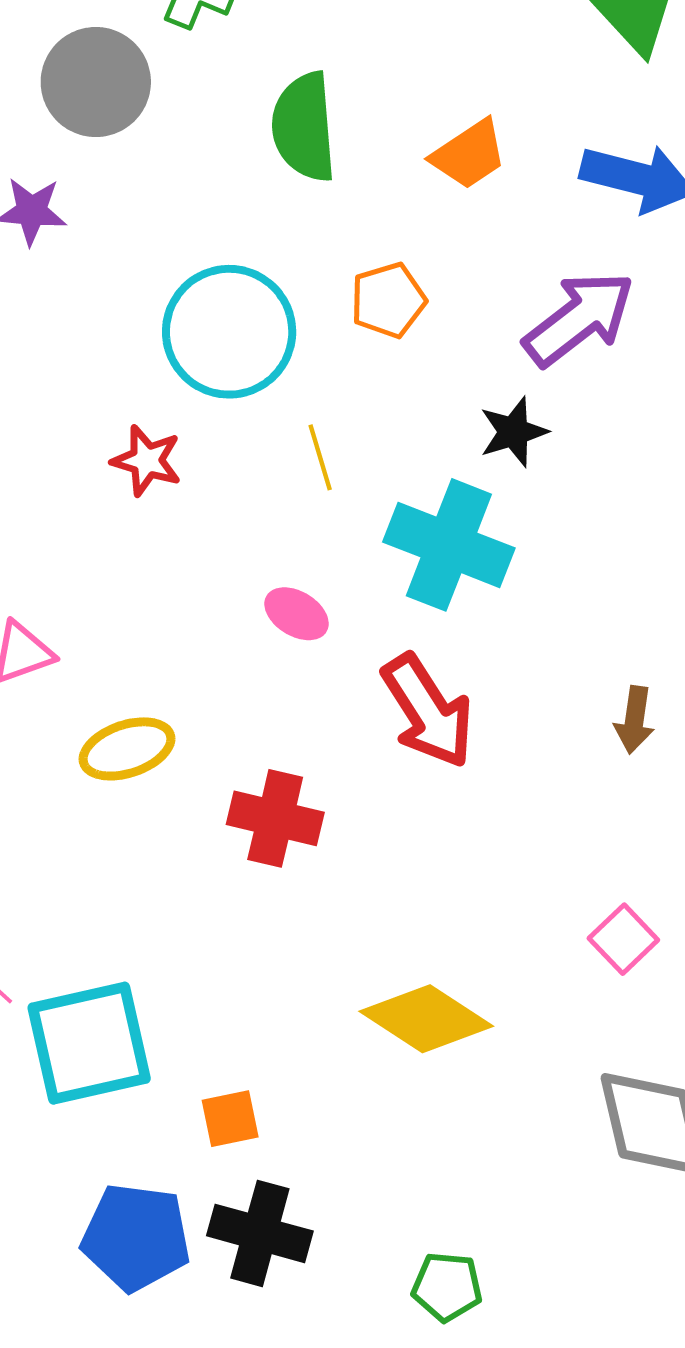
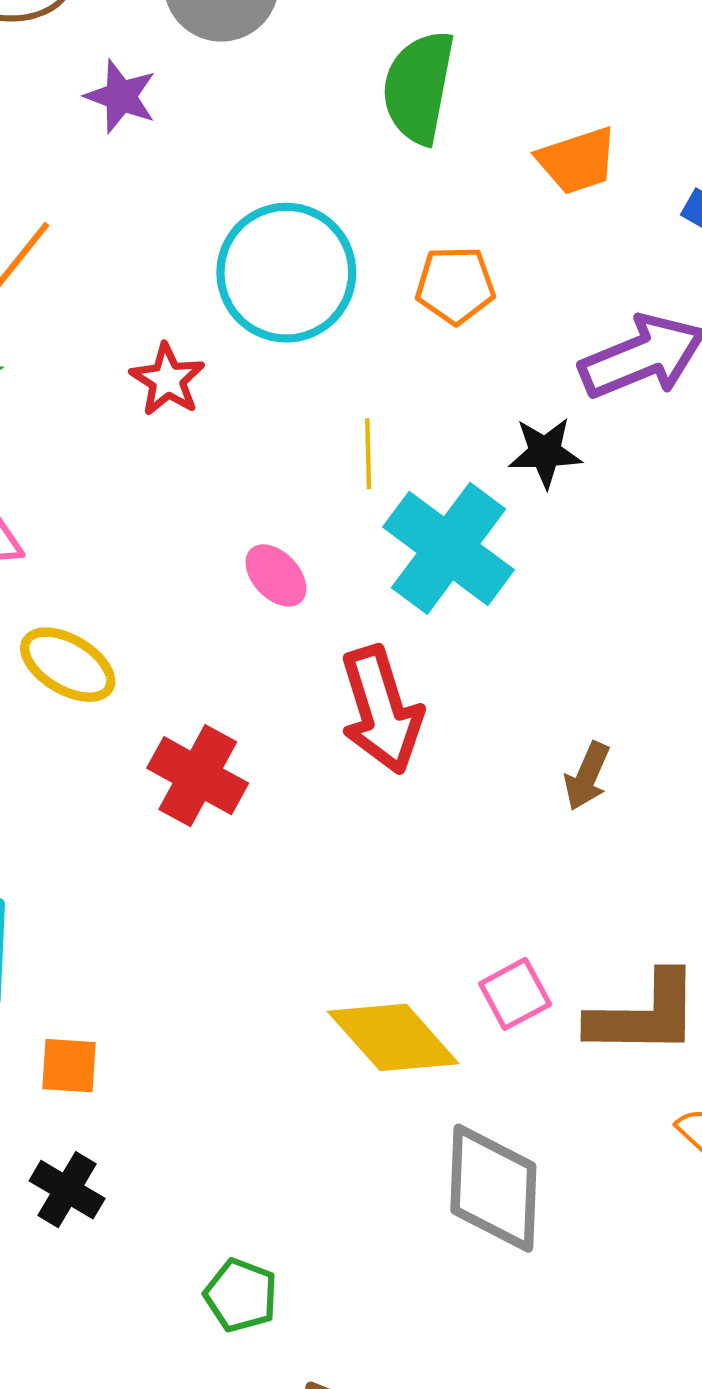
yellow line: (320, 457) -> (368, 454), moved
yellow ellipse: (127, 749) -> (68, 665), turned 34
yellow diamond: (426, 1019) -> (393, 1037), moved
black cross: (260, 1233) -> (67, 1190), size x0.7

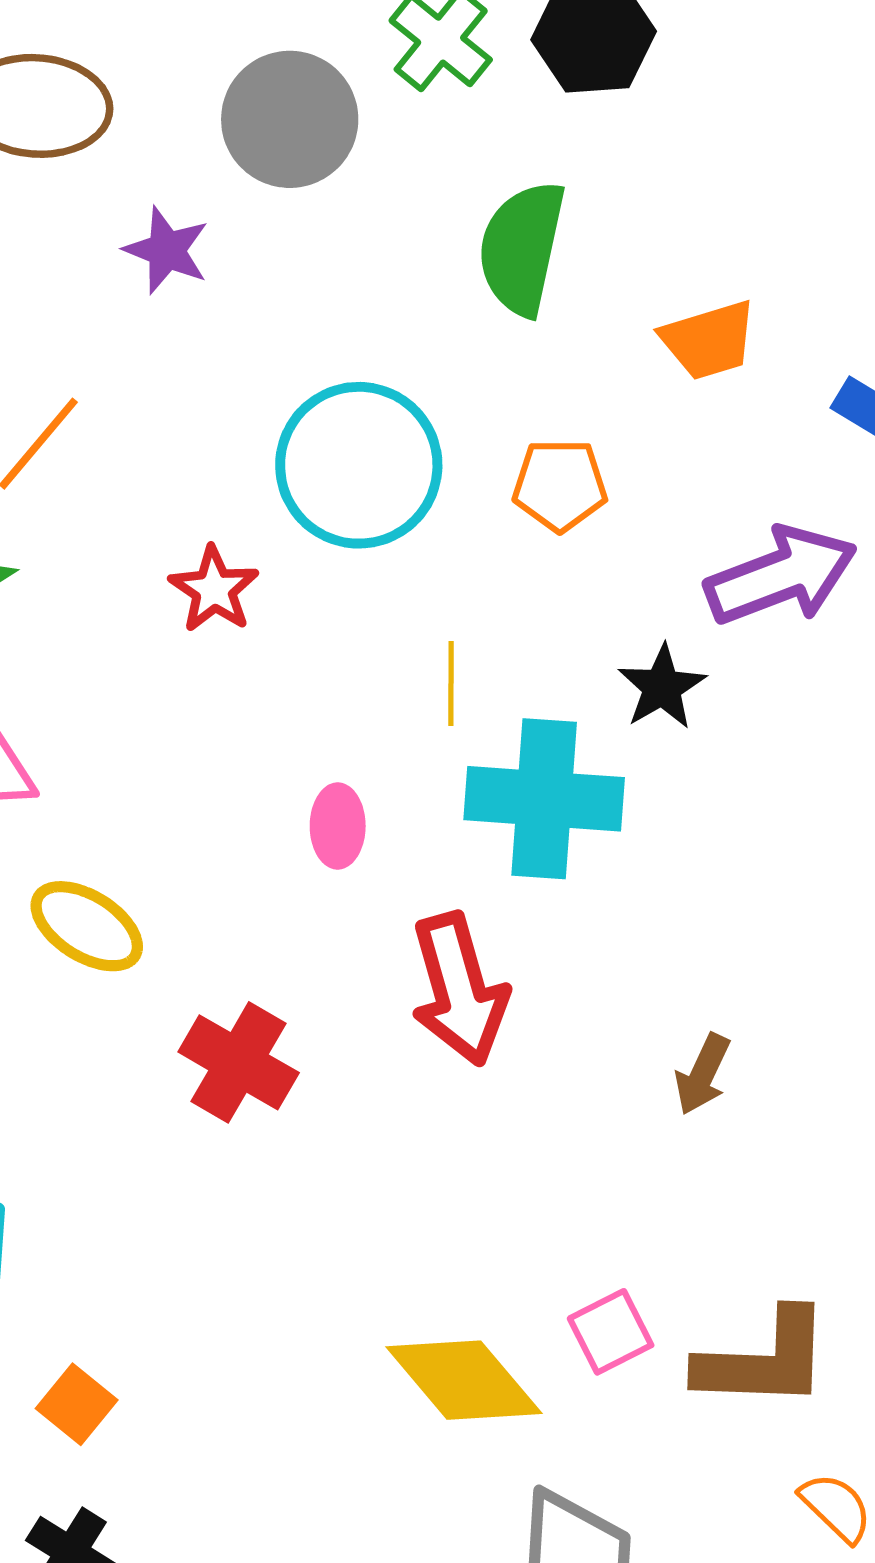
black star: (545, 452) -> (662, 687), turned -30
cyan cross: (449, 548) -> (544, 799), turned -34
pink ellipse: (276, 575) -> (338, 826), turned 42
orange square: (69, 1066) -> (77, 1404), turned 34

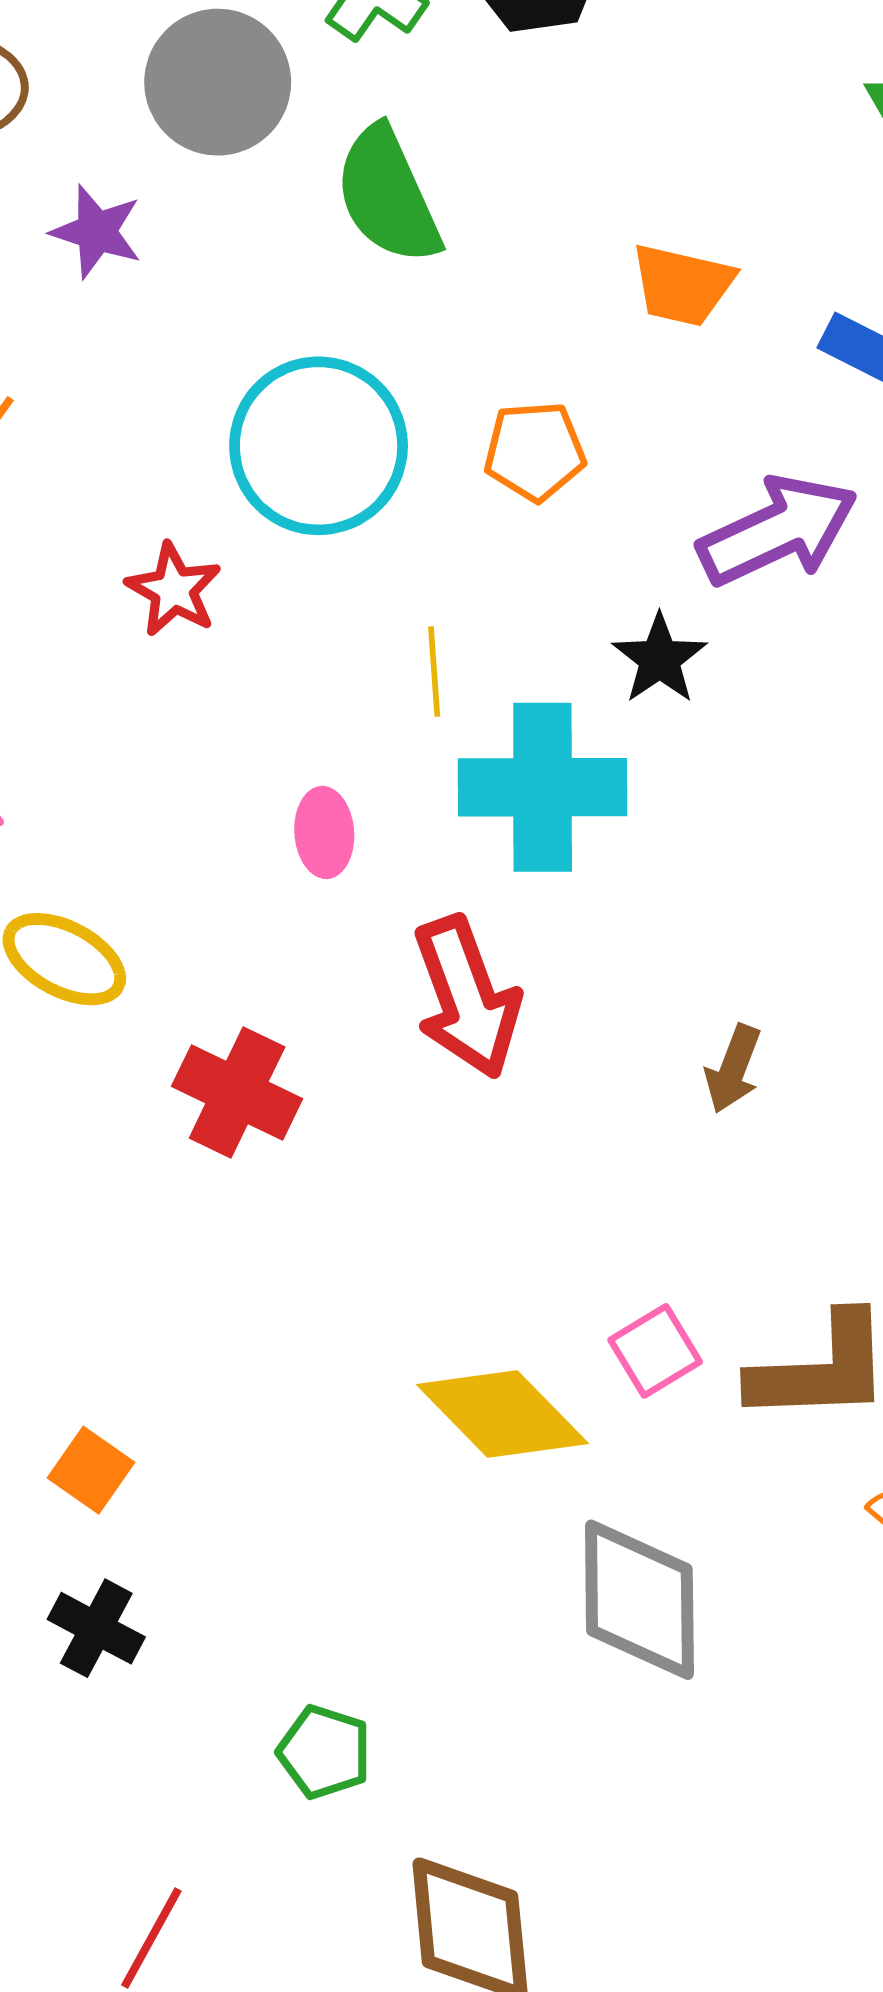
green semicircle: (522, 248) -> (388, 195), moved, turned -32
orange trapezoid: (709, 340) -> (682, 285), turned 34

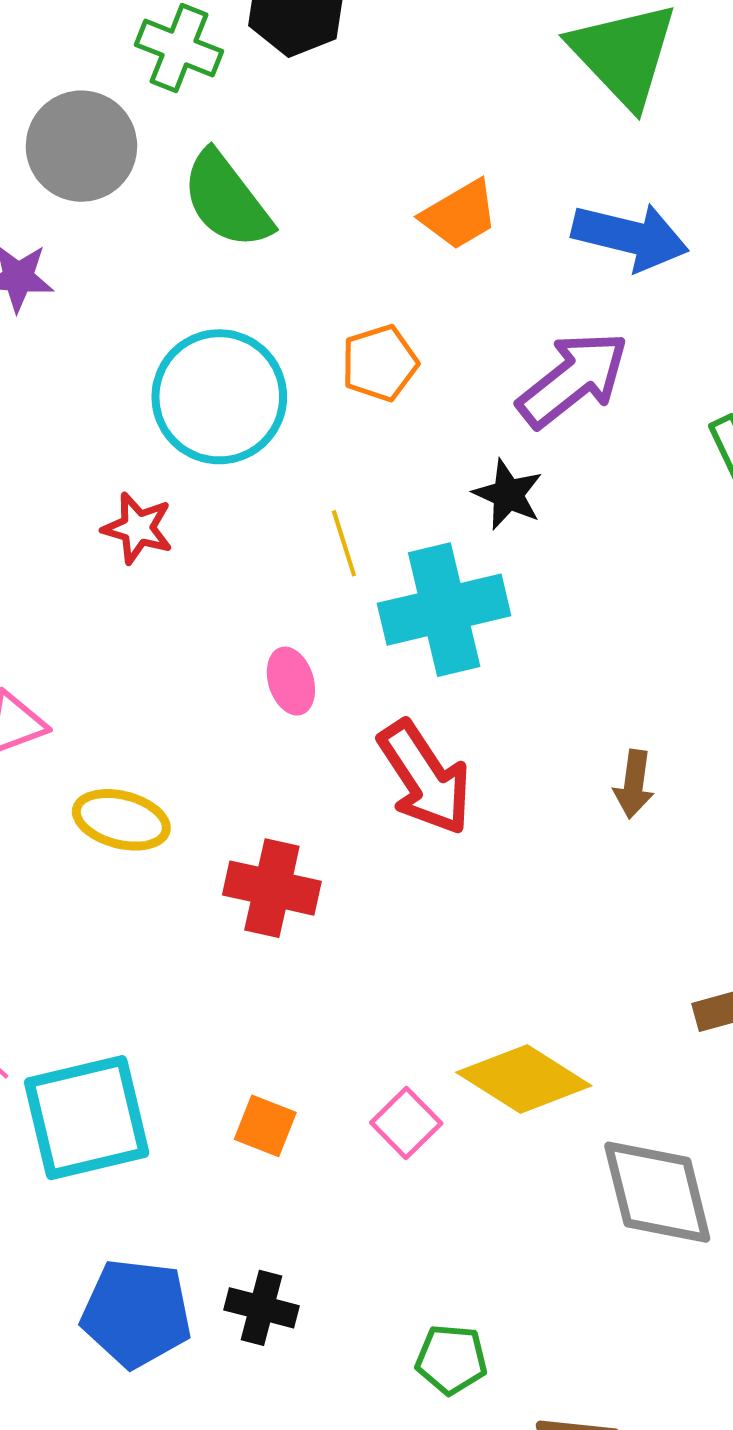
orange trapezoid: (682, 285) -> (460, 215), turned -30
pink square: (655, 1351) -> (406, 1123), moved
orange square: (91, 1470) -> (265, 1126), moved

